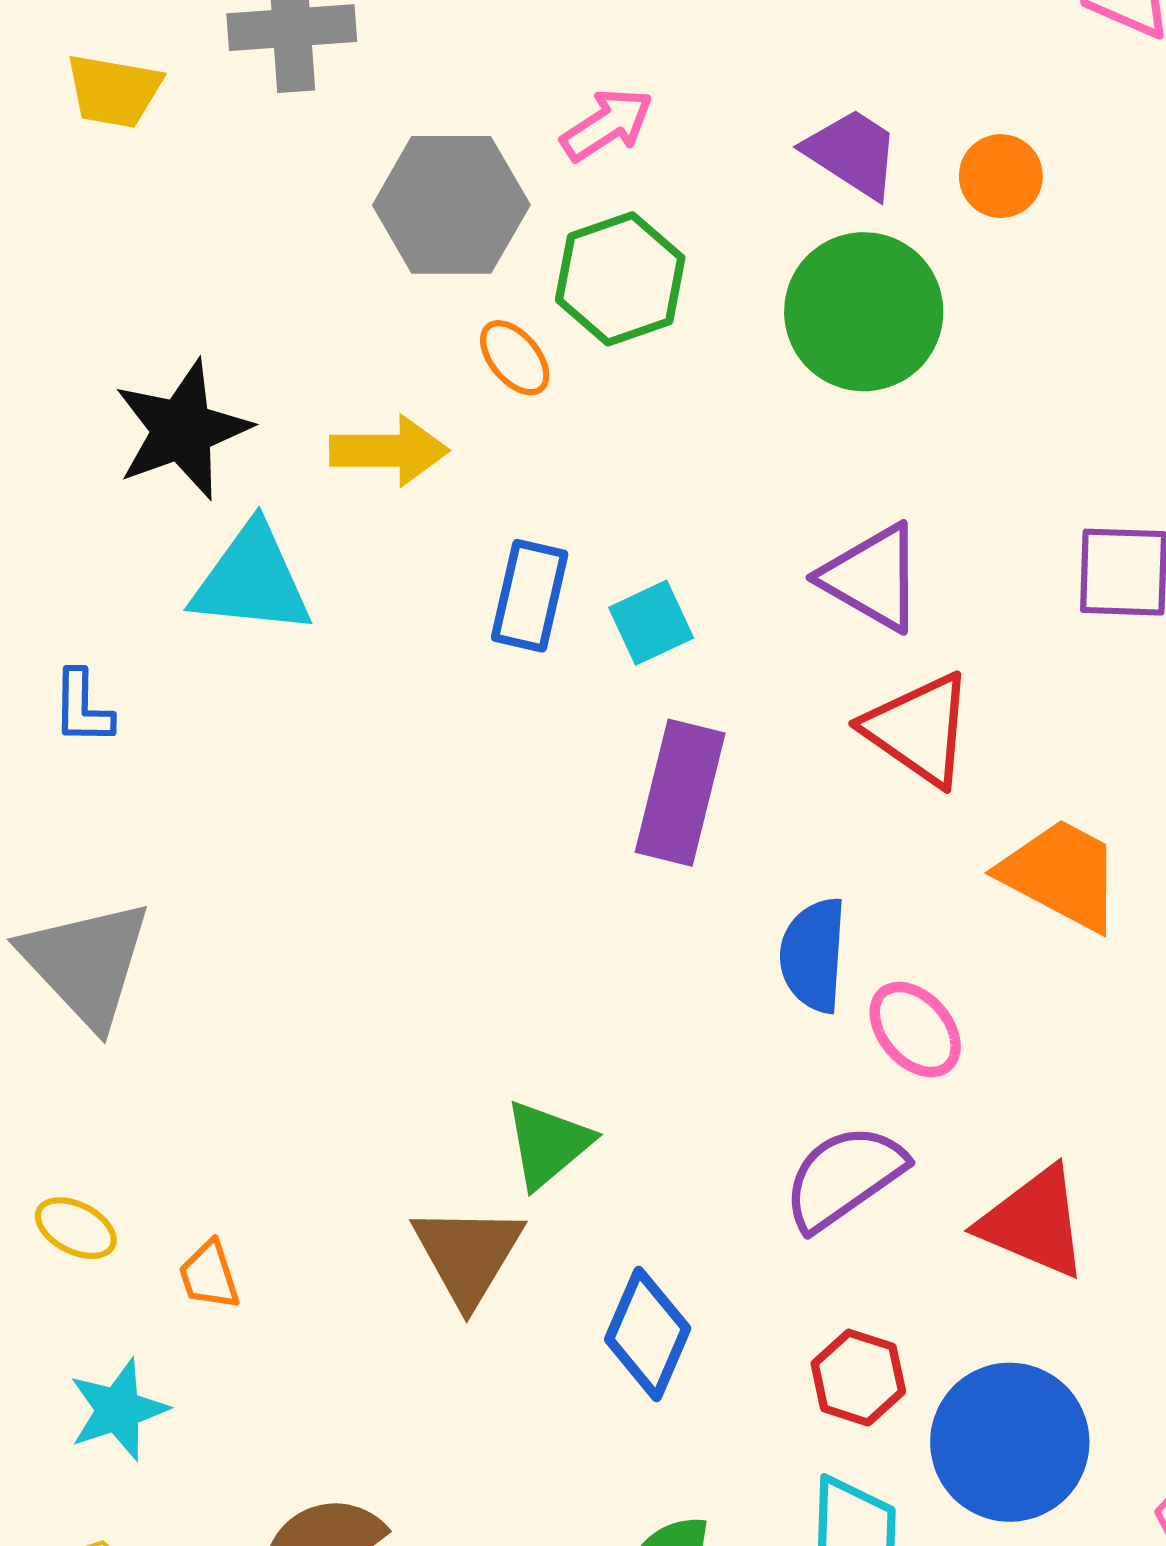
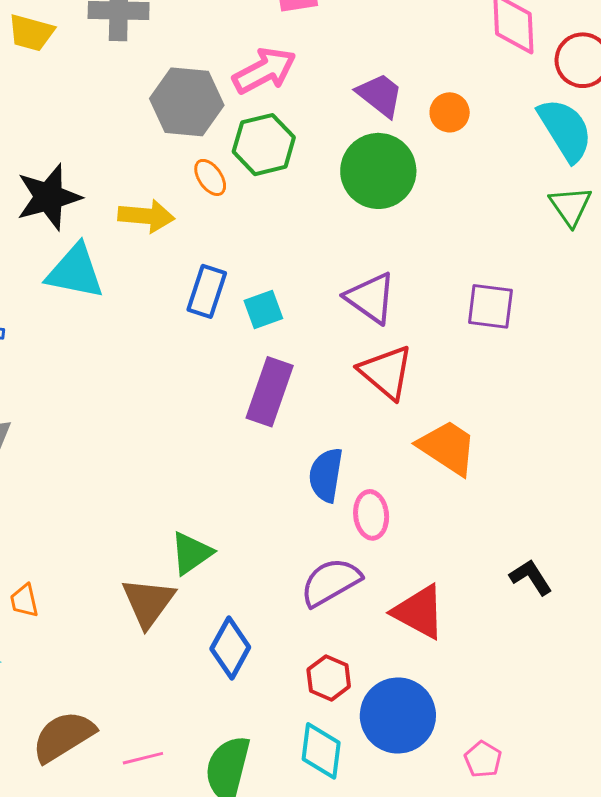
pink arrow: (607, 125) -> (264, 71), size x1.4
pink ellipse: (915, 1030) -> (371, 515), turned 30

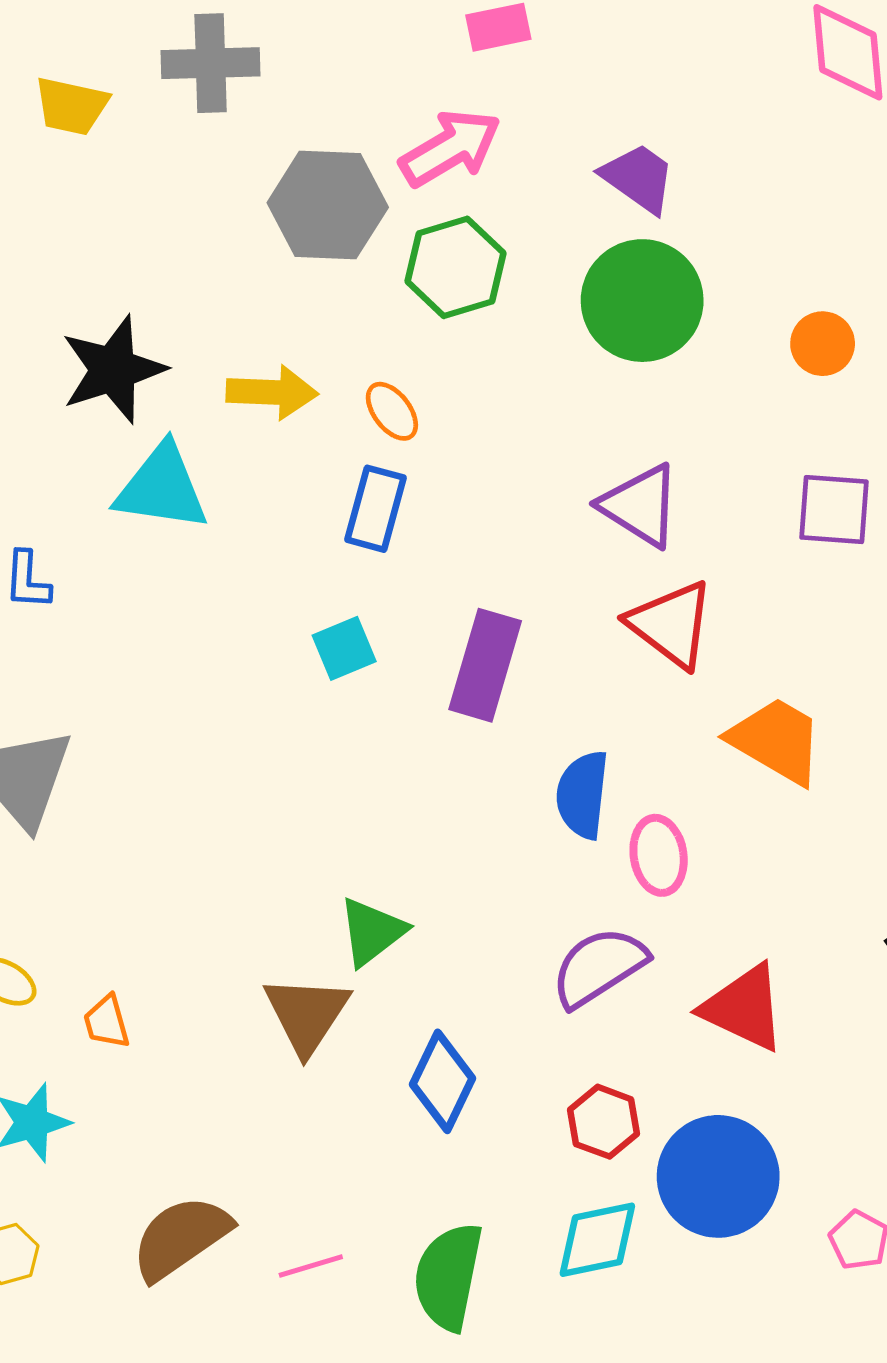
orange circle: (450, 112) -> (823, 344), moved
orange ellipse: (210, 177) -> (392, 411), moved
cyan square: (263, 310) -> (344, 648), moved
cyan diamond: (321, 751) -> (597, 1240), turned 74

